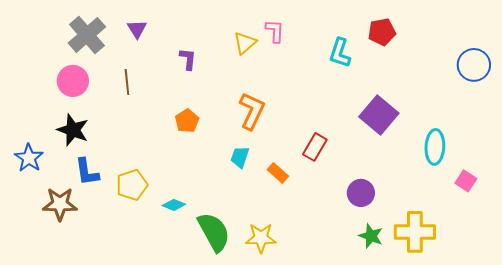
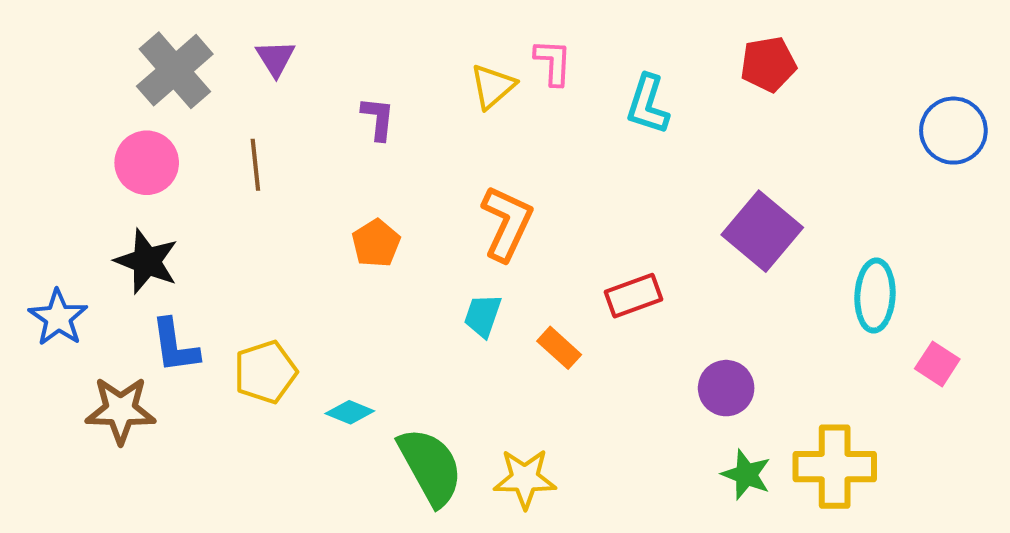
cyan L-shape: (340, 53) -> (648, 104), moved
red rectangle: (315, 147) -> (634, 296), turned 40

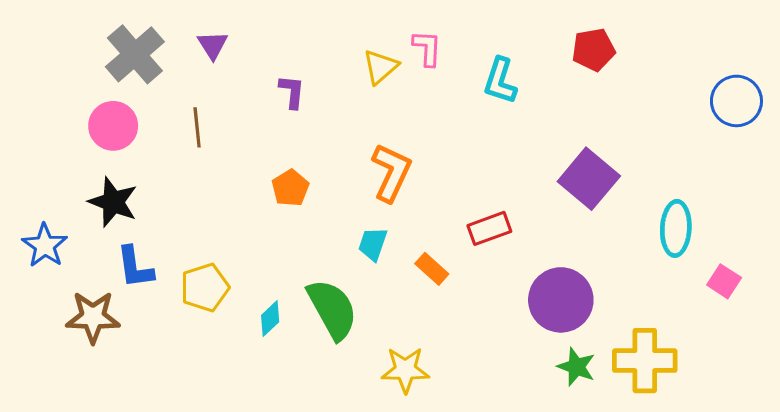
purple circle: (726, 388) -> (561, 300), size x1.5
cyan diamond: (350, 412) -> (270, 319), turned -66
green semicircle: (430, 467) -> (332, 309), moved

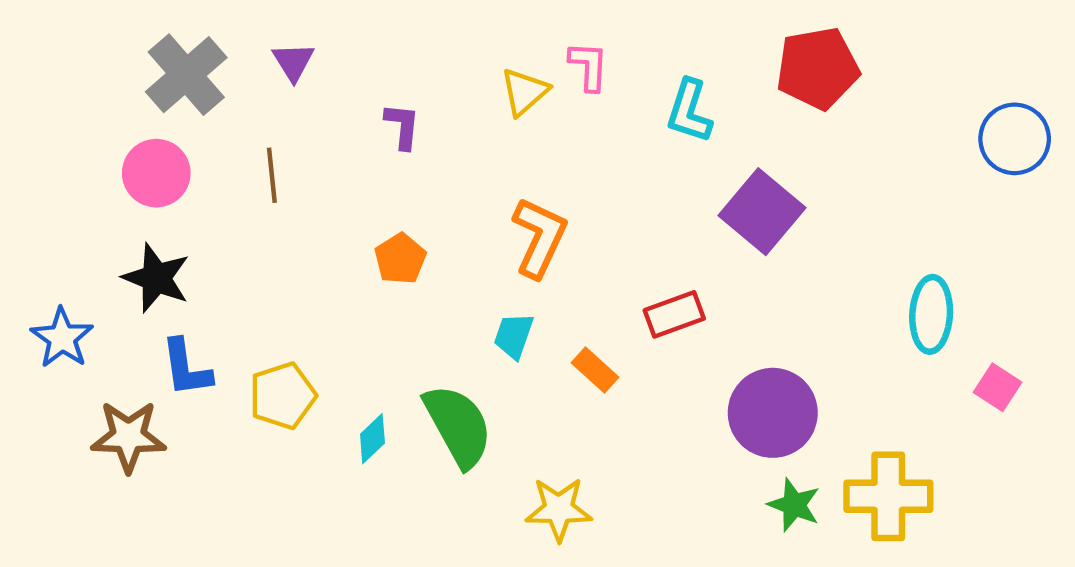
red pentagon: (593, 50) -> (818, 68), size x1.4
purple square: (589, 179) -> (762, 212), moved

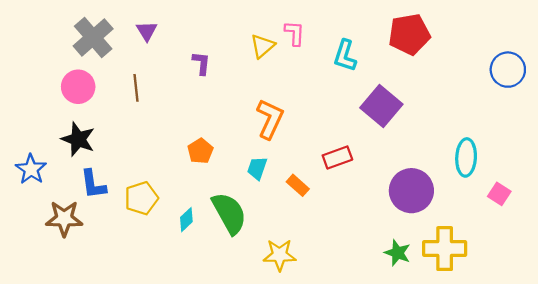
orange pentagon: (400, 259) -> (200, 151), moved
purple circle: (773, 413) -> (411, 191), moved

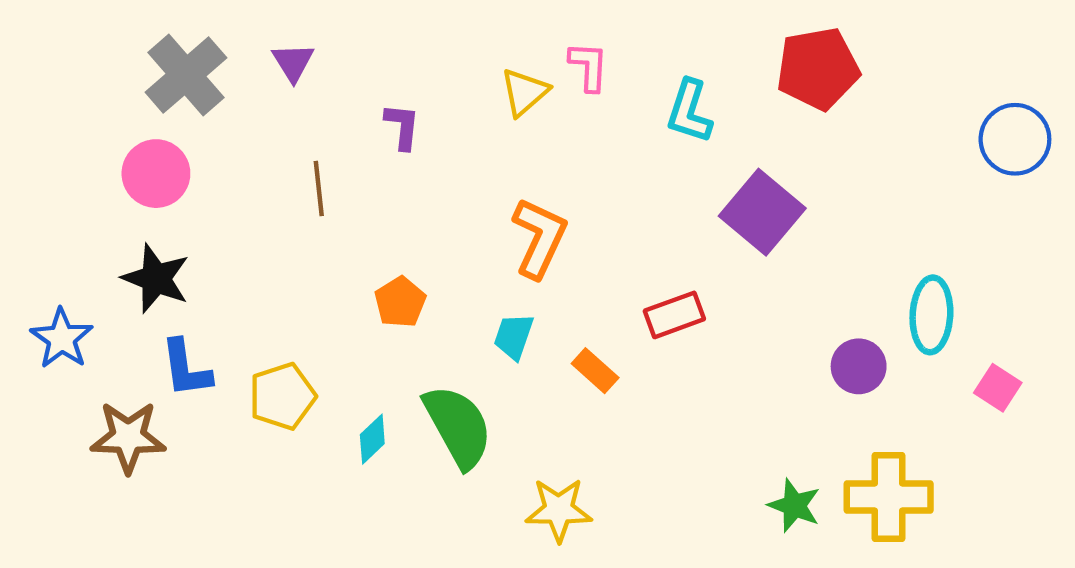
brown line: (136, 88) -> (319, 189), moved
purple circle: (411, 191) -> (859, 366), moved, size x0.6

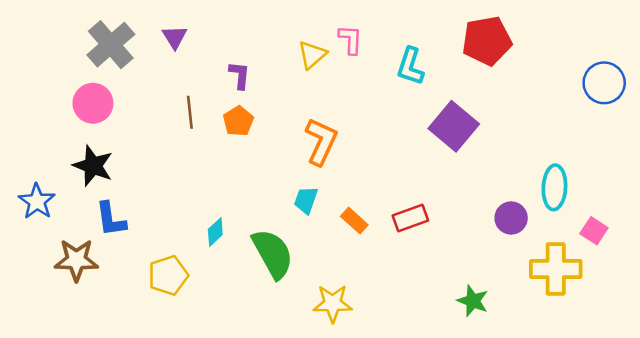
orange pentagon: (400, 302) -> (238, 121), moved
red rectangle: (674, 315) -> (410, 218), moved
yellow pentagon: (282, 396) -> (168, 275), moved
cyan diamond: (372, 439) -> (215, 232), moved
yellow cross: (889, 497) -> (556, 269), moved

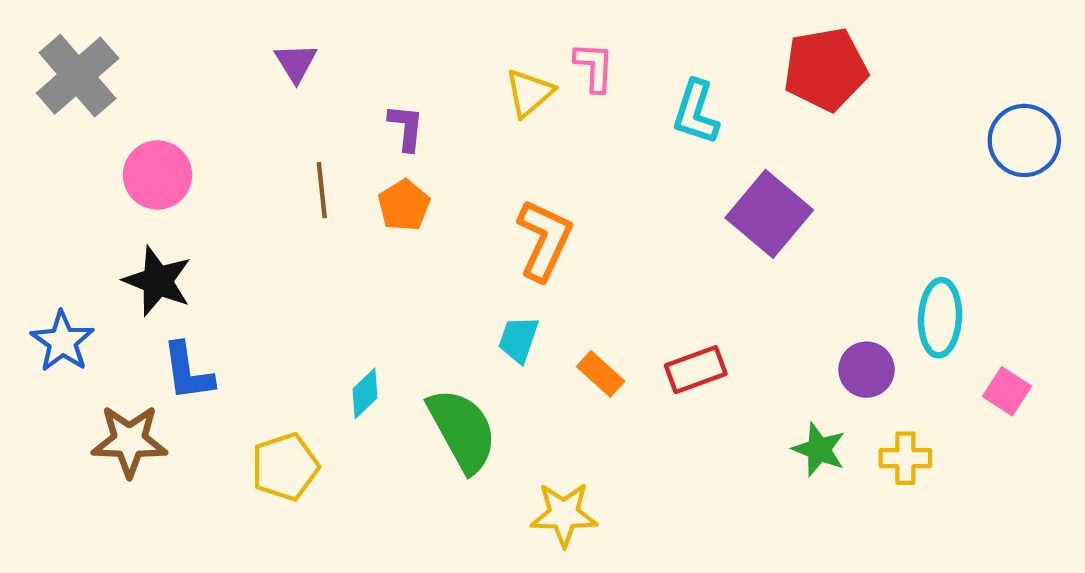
gray cross: (111, 45) -> (78, 76), moved
yellow cross: (556, 269) -> (905, 458), moved, size x0.6
green star: (473, 301) -> (819, 450), moved

